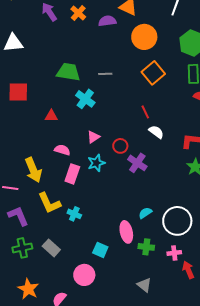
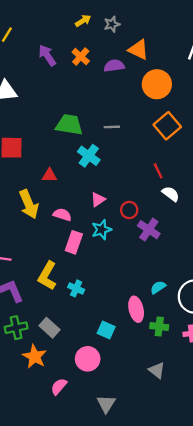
yellow arrow: (33, 170) -> (29, 204), moved
yellow L-shape: (49, 203) -> (47, 276), turned 55
orange star: (28, 289) -> (35, 357), moved

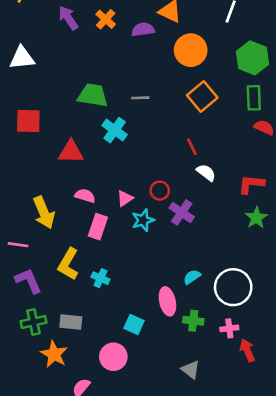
red triangle: (50, 175) -> (71, 152), size x1.5
pink triangle: (98, 200) -> (125, 198), moved
yellow arrow: (29, 204) -> (44, 212), moved
cyan star: (101, 230) -> (143, 220), moved
gray rectangle: (50, 328) -> (71, 322), turned -36

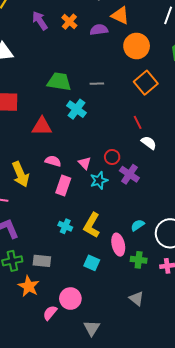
pink triangle: (125, 198) -> (85, 163), turned -40
yellow L-shape: (68, 264) -> (92, 225), moved
pink circle: (113, 357) -> (70, 299), moved

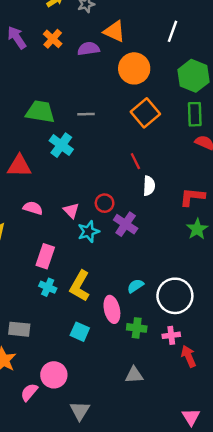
white semicircle: (149, 143) -> (149, 186), turned 56
pink rectangle: (63, 185) -> (45, 256), moved
gray triangle: (137, 299) -> (134, 375), turned -42

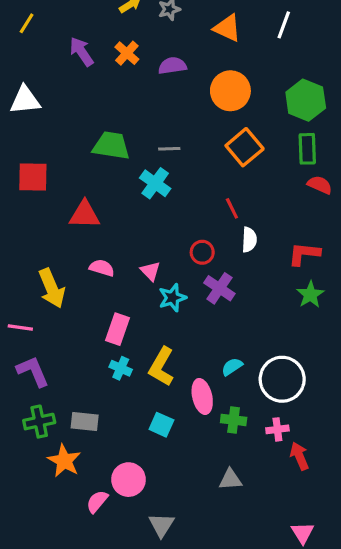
orange triangle: (114, 31) -> (227, 28), moved
white line: (172, 31) -> (284, 25), moved
cyan cross: (61, 145) -> (155, 183), moved
red circle: (105, 203) -> (202, 252), moved

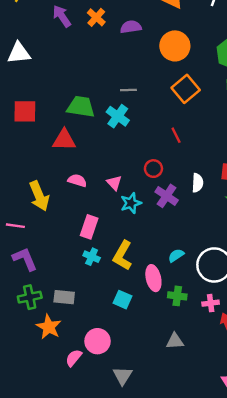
green trapezoid: (111, 146) -> (81, 107), moved
white semicircle: (249, 240) -> (197, 183), moved

